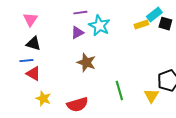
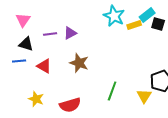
purple line: (80, 13) -> (50, 34), moved
cyan star: (99, 26) -> (114, 16), moved
red triangle: (33, 74) -> (44, 66), moved
green line: (119, 91) -> (112, 91), turned 36

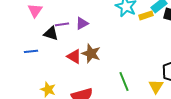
black triangle: (26, 44) -> (51, 33), moved
red triangle: (44, 66) -> (74, 56), moved
green line: (112, 91) -> (124, 81), turned -42

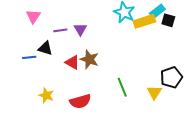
yellow rectangle: (146, 15) -> (144, 21), size x1.5
purple triangle: (82, 23) -> (80, 29), turned -32
black triangle: (51, 33) -> (45, 48), moved

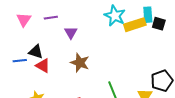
cyan rectangle: (157, 11) -> (148, 15), turned -56
purple line: (60, 30) -> (51, 18), moved
red triangle: (72, 62) -> (43, 66), moved

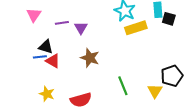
purple line: (51, 18) -> (62, 23), moved
yellow rectangle: (135, 25) -> (136, 28), moved
blue line: (20, 61) -> (40, 57), moved

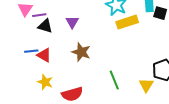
purple line: (62, 23) -> (39, 15), moved
black triangle: (46, 47) -> (45, 26), moved
yellow star: (47, 94) -> (45, 82), moved

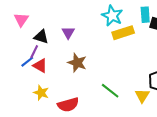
purple line: (39, 15) -> (34, 52), moved, turned -56
blue line: (31, 51) -> (27, 62), turned -32
green line: (114, 80) -> (110, 91), turned -30

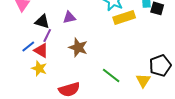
purple triangle: (68, 33) -> (69, 17), turned 48
purple line: (34, 52) -> (47, 35), moved
yellow star: (41, 93) -> (39, 68), moved

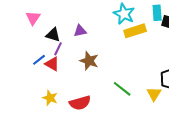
yellow star: (39, 68) -> (50, 98), moved

